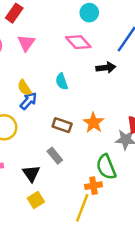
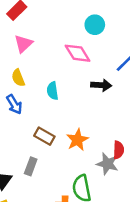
yellow semicircle: (24, 88) -> (18, 78), moved
blue arrow: (28, 101) -> (14, 104), turned 96
gray rectangle: (55, 156) -> (31, 166), turned 49

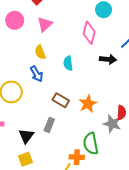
pink diamond: (78, 53) -> (89, 33), turned 45

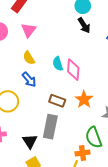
pink diamond: (89, 33) -> (73, 70), moved
black arrow: (108, 59) -> (84, 25), moved, turned 63
gray rectangle: (49, 125) -> (50, 127), size x1.6

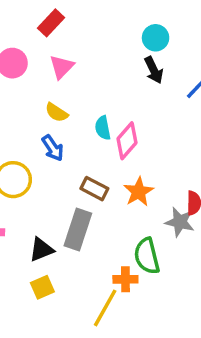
yellow semicircle: (29, 58) -> (57, 112), turned -32
pink diamond: (73, 70) -> (127, 141), turned 30
black triangle: (30, 141) -> (41, 249), turned 35

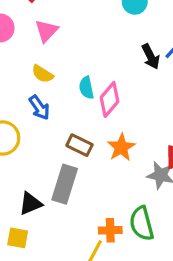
black arrow: (154, 70) -> (151, 57), moved
green semicircle: (147, 256) -> (142, 223), moved
yellow square: (42, 287) -> (18, 238), moved, turned 35

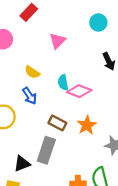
pink triangle: (47, 31) -> (57, 41), moved
pink diamond: (110, 99) -> (79, 91), turned 70

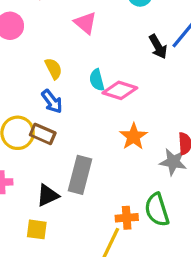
pink triangle: (57, 41) -> (85, 23), turned -30
yellow semicircle: (32, 72) -> (53, 69), turned -147
brown rectangle: (57, 123) -> (43, 134), moved

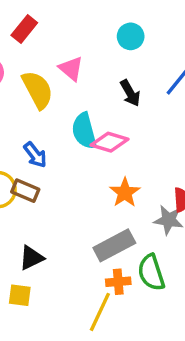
black arrow: (158, 47) -> (130, 93), moved
yellow semicircle: (53, 69) -> (38, 90), moved, size x1.6
cyan semicircle: (97, 80) -> (84, 131), size x1.5
gray rectangle: (80, 175) -> (114, 245), moved, turned 48

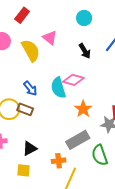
cyan semicircle: (84, 131) -> (58, 88), moved
orange cross: (118, 282) -> (59, 161), moved

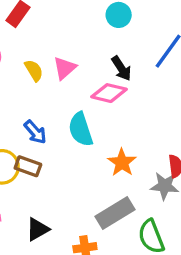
pink triangle: (50, 38) -> (65, 68), moved, turned 42
yellow semicircle: (31, 50) -> (34, 70), size x0.6
pink diamond: (73, 80) -> (109, 93), moved

